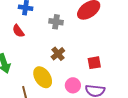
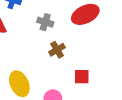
brown cross: (58, 54) -> (57, 50), moved

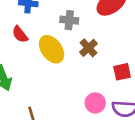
yellow ellipse: (19, 84) -> (52, 49), moved

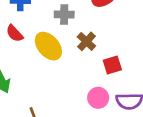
red square: (122, 72) -> (112, 65), moved

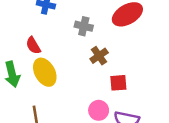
red semicircle: (15, 33) -> (33, 46), moved
yellow ellipse: (48, 46) -> (45, 72), moved

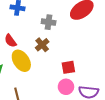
brown cross: (99, 56) -> (42, 45), moved
red square: (118, 83) -> (68, 67), moved

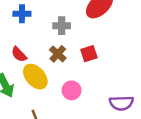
red square: (68, 67) -> (89, 54), moved
pink circle: (66, 87) -> (72, 90), moved

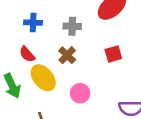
blue cross: (22, 14) -> (33, 23), moved
red square: (89, 54) -> (113, 54), moved

